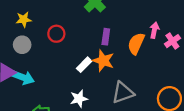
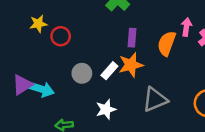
red circle: (56, 34) -> (61, 36), moved
gray circle: (22, 45) -> (82, 73), moved
orange star: (103, 61) -> (131, 65), turned -30

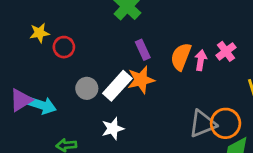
pink arrow: (186, 27) -> (201, 60), moved
purple rectangle: (132, 38) -> (143, 50), turned -30
white rectangle: (109, 71) -> (117, 86), size x1.5
gray triangle: (155, 100) -> (202, 124), moved

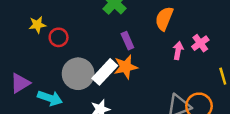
orange semicircle: (181, 57) -> (164, 19), moved
gray circle: (87, 88) -> (78, 74), size x1.6
cyan arrow: (42, 105) -> (50, 98), moved

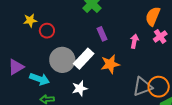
orange semicircle: (164, 19) -> (153, 16), moved
pink arrow: (178, 51) -> (134, 41), moved
orange star: (126, 67) -> (110, 64), moved

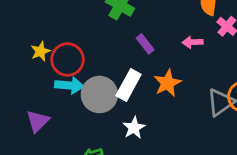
red circle: (47, 31) -> (68, 59), size x1.5
pink arrow: (134, 41) -> (193, 42), turned -88
cyan arrow: (40, 79) -> (69, 85), moved

